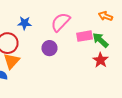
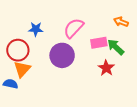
purple circle: (49, 48) -> (62, 55), size x1.5
red star: (100, 60) -> (106, 68), moved

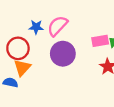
pink semicircle: (74, 28) -> (57, 26), moved

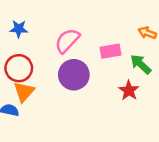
blue star: (36, 27) -> (19, 29), moved
pink rectangle: (100, 41) -> (111, 51), moved

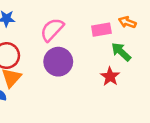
pink rectangle: (111, 51) -> (101, 30), moved

